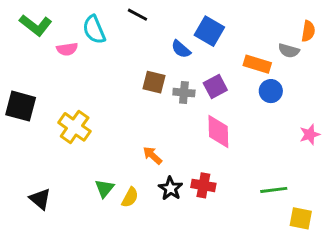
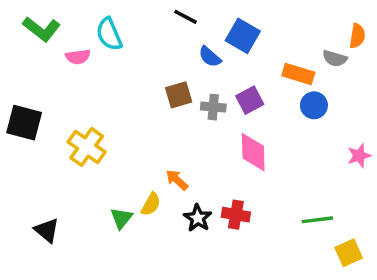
black line: (137, 15) -> (186, 17), moved
brown square: (154, 82) -> (179, 95), turned -30
yellow semicircle: (130, 197) -> (151, 204), moved
yellow square: (301, 218) -> (349, 253), turned -35

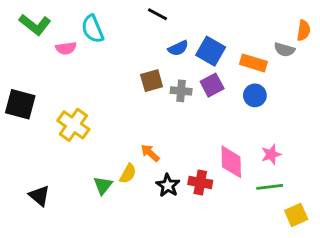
blue square: (243, 36) -> (211, 51), moved
blue semicircle: (210, 57) -> (178, 48), turned -66
blue circle: (314, 105) -> (255, 95), moved
pink diamond: (253, 152) -> (231, 162), moved
pink star: (359, 156) -> (271, 154), moved

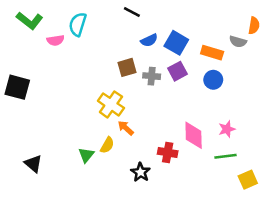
cyan semicircle: (93, 29) -> (78, 24), turned 40
yellow cross: (73, 125) -> (111, 104), moved
black star: (168, 185) -> (141, 172), moved

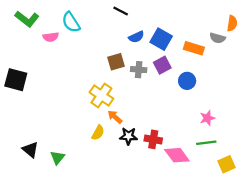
cyan semicircle: (78, 24) -> (71, 22), turned -50
blue circle: (213, 80) -> (187, 81), moved
pink diamond: (194, 135) -> (177, 155), moved, turned -35
green triangle: (86, 155) -> (57, 157), moved
black star: (141, 172) -> (128, 136), moved, turned -30

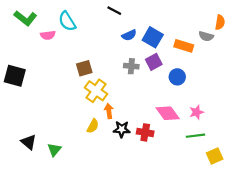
brown square: (116, 62) -> (84, 68), moved
orange arrow: (115, 117) -> (109, 111), turned 40
pink diamond: (177, 155) -> (168, 113), moved

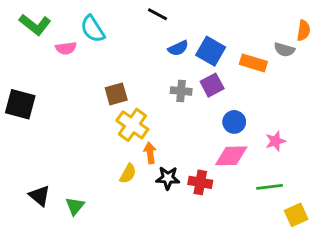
blue circle: (177, 77) -> (234, 122), moved
pink star: (197, 112) -> (275, 141), moved
pink diamond: (168, 113) -> (231, 156), turned -55

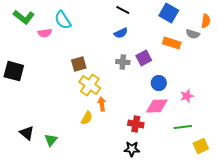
black line: (157, 14) -> (123, 10), moved
blue square: (211, 51) -> (169, 13), moved
black star: (168, 178) -> (132, 149), moved

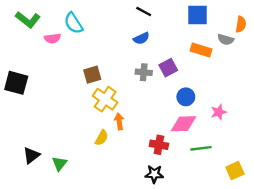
blue square: (169, 13) -> (198, 15), turned -30
green line: (183, 127) -> (201, 148), moved
black triangle: (27, 133) -> (31, 155), turned 42

